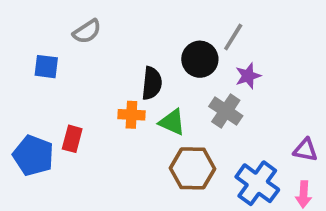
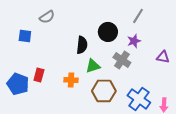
gray line: (233, 37) -> (138, 16), moved
orange cross: (131, 115) -> (71, 80), moved
green triangle: (172, 122) -> (93, 66), turned -42
purple triangle: (305, 150) -> (163, 57), moved

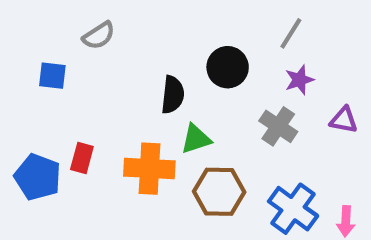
purple star: (134, 41) -> (299, 80), moved
gray cross: (122, 60) -> (278, 126), moved
orange cross: (71, 80) -> (149, 169), size x1.6

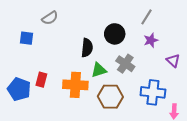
purple triangle: (344, 120) -> (173, 60), turned 32
gray cross: (278, 126) -> (125, 64), moved
blue cross: (293, 209) -> (153, 92), moved, turned -30

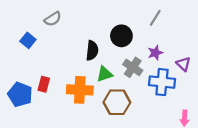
blue square: (27, 38) -> (28, 40), turned 32
purple star: (151, 40) -> (155, 53), moved
blue cross: (153, 92) -> (162, 82), moved

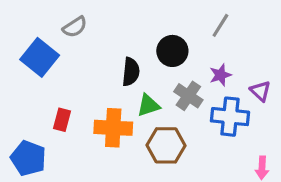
blue square: (28, 40) -> (40, 57), size x1.6
blue pentagon: (20, 94) -> (28, 158), moved

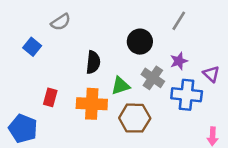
blue square: (40, 57) -> (32, 47), size x0.6
black semicircle: (131, 72) -> (93, 62), moved

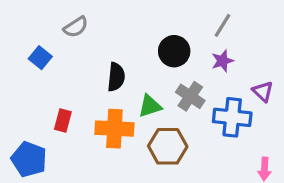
purple star: (179, 61) -> (223, 61), moved

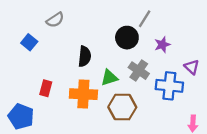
gray line: (223, 25) -> (145, 19), moved

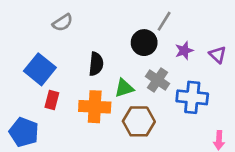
blue square: (29, 42) -> (40, 69), moved, size x1.6
purple triangle: (192, 67) -> (218, 55), moved

